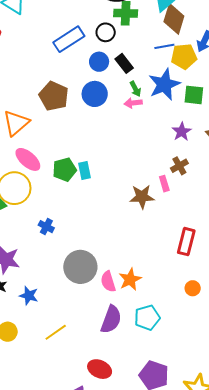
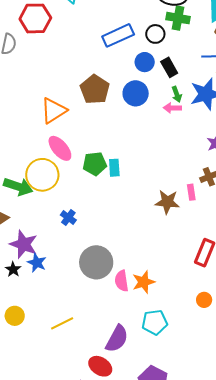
blue star: (29, 296) -> (37, 263), moved
purple semicircle: (111, 319) -> (117, 339), moved

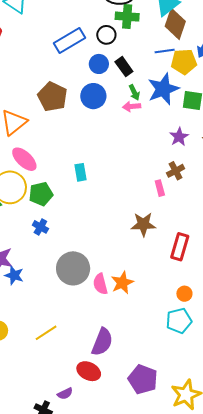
green pentagon: (95, 164) -> (41, 194), moved
brown star: (167, 202) -> (143, 224), moved
cyan pentagon: (155, 322) -> (179, 321), moved

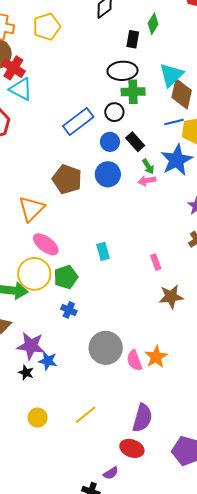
pink rectangle: (160, 188) -> (156, 262), moved

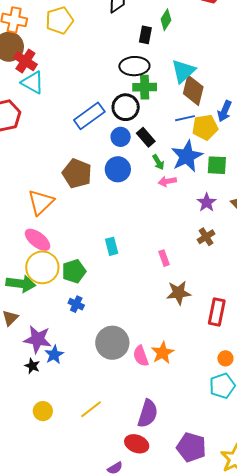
black circle: (114, 112) -> (126, 107), size x1.4
pink arrow: (147, 181) -> (167, 181), moved
pink ellipse: (46, 244) -> (38, 240), moved
blue star: (48, 361) -> (54, 355), turned 30

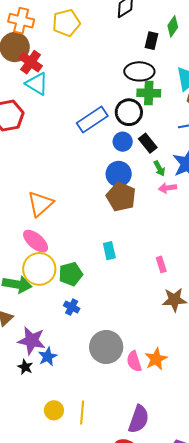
brown pentagon: (77, 173) -> (121, 197), moved
yellow line: (91, 409) -> (82, 413), turned -50
yellow circle: (43, 411) -> (54, 410), moved

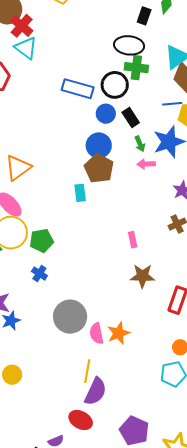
blue rectangle: (92, 119) -> (78, 89), turned 44
cyan rectangle: (109, 251) -> (80, 193), moved
yellow line: (82, 413) -> (87, 371), moved

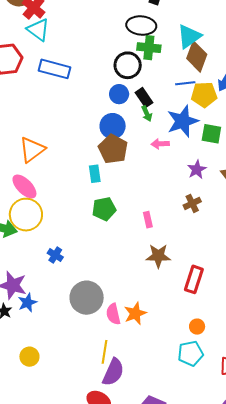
blue rectangle: (78, 89) -> (55, 69), moved
green arrow: (140, 144) -> (147, 114), moved
green pentagon: (42, 241) -> (104, 209), moved

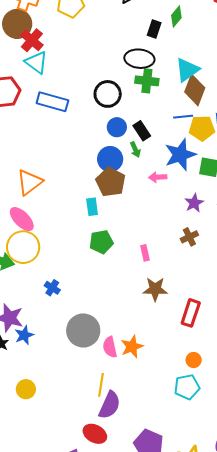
black circle: (128, 65) -> (108, 94), moved
green arrow: (147, 114) -> (135, 150), moved

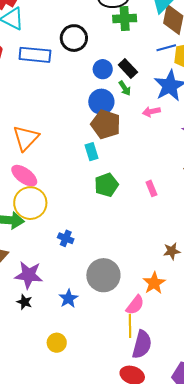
black circle: (108, 94) -> (74, 38), moved
brown star: (155, 289) -> (172, 251), moved, size x0.7
blue star: (24, 335) -> (68, 299), moved
pink semicircle: (110, 347) -> (135, 305), moved, turned -120

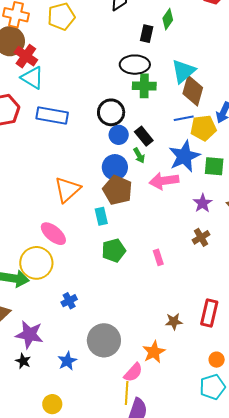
black circle: (74, 38) -> (111, 112), moved
pink arrow: (151, 112) -> (164, 181), size x1.6
orange triangle: (26, 138) -> (67, 190), moved
pink ellipse: (24, 176) -> (53, 234), moved
blue cross: (66, 238) -> (69, 301), turned 35

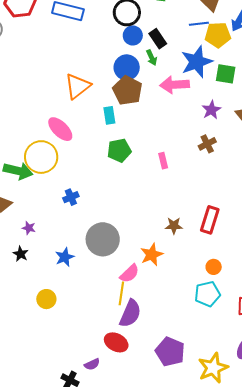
purple star: (29, 335) -> (29, 228), size x0.5

